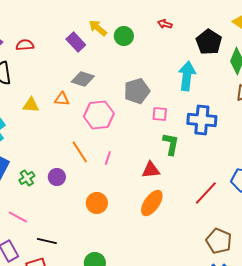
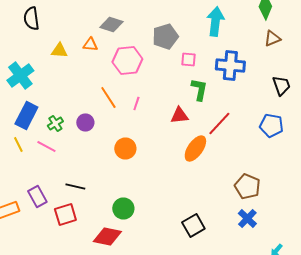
red line: (206, 193) -> (219, 124), moved
orange ellipse: (152, 203) -> (195, 148), moved
pink line: (18, 217) -> (46, 146), moved

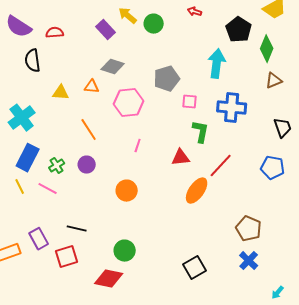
orange line: (108, 98) -> (89, 130), moved

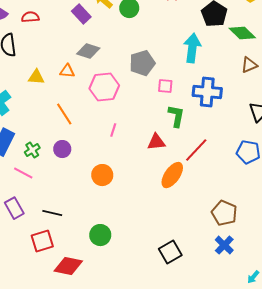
green diamond: (267, 49) -> (242, 33), turned -68
purple rectangle: (39, 239) -> (14, 208), moved
red diamond: (109, 279) -> (68, 266), moved

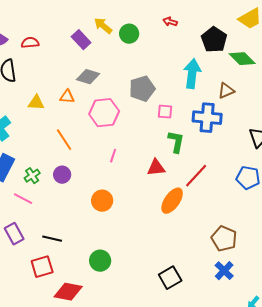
brown triangle: (249, 65) -> (226, 91), moved

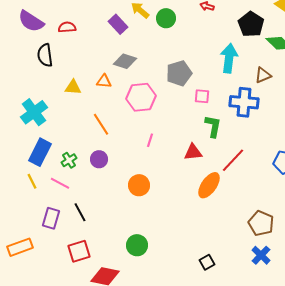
purple rectangle: (14, 234) -> (51, 218), turned 45
black line: (52, 239) -> (80, 212), moved, turned 48
black square: (170, 278) -> (207, 262), size x0.7

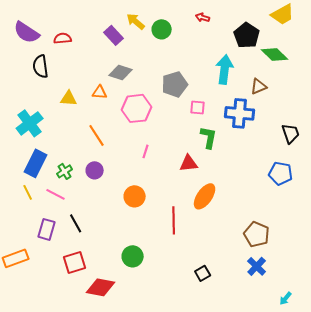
red line: (233, 160) -> (174, 220), moved, turned -44

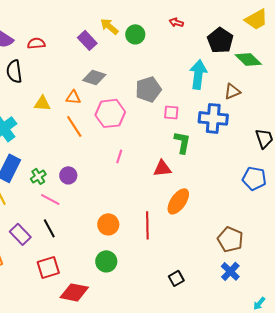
orange line: (97, 135) -> (74, 126), moved
pink line: (56, 194) -> (50, 199), moved
orange circle: (135, 196) -> (108, 224), moved
purple rectangle: (47, 229) -> (20, 234), turned -60

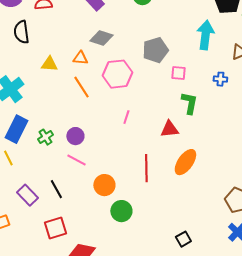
blue cross: (213, 118) -> (220, 79), size x0.5
pink line: (50, 199) -> (76, 160), moved
orange circle: (108, 224) -> (104, 185), moved
red line: (147, 225) -> (146, 168), moved
green circle: (106, 261) -> (121, 211), moved

